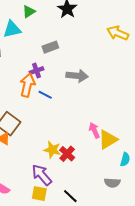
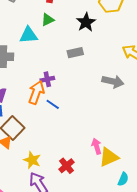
gray rectangle: (50, 47) -> (75, 53), moved
gray arrow: (77, 76) -> (113, 81), moved
yellow star: (52, 150) -> (32, 160), moved

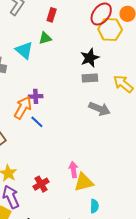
black star: (86, 22) -> (90, 58), moved
cyan triangle: (29, 35) -> (24, 50), turned 36
gray rectangle: (75, 53) -> (90, 78), moved
cyan semicircle: (123, 179) -> (94, 206), turned -32

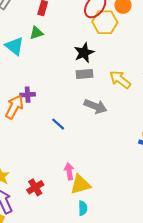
blue line: (37, 122) -> (58, 124), moved
cyan semicircle: (94, 206) -> (83, 208), moved

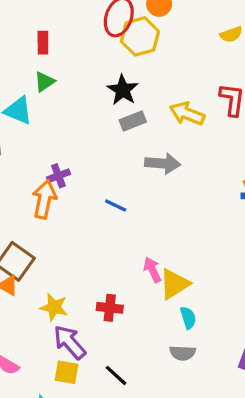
red cross: (35, 187) -> (110, 308), turned -35

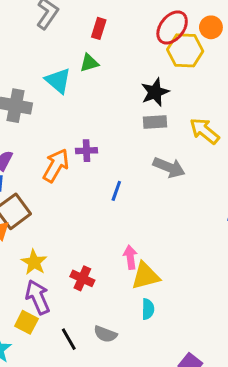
purple cross: (58, 176) -> (86, 151), moved
blue line: (116, 206) -> (116, 191), turned 66
gray semicircle: (183, 353) -> (105, 334), moved

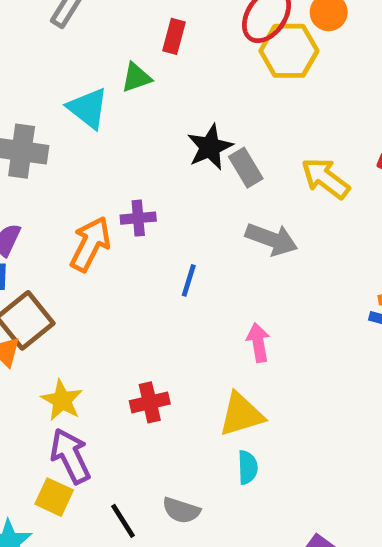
red rectangle: (99, 28) -> (174, 36), moved
black star: (155, 92) -> (210, 147), moved
gray rectangle: (155, 122) -> (246, 168), turned 65
pink arrow: (130, 257) -> (258, 342), moved
red cross: (82, 278) -> (150, 402), moved, turned -35

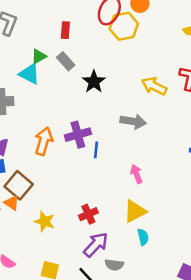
green triangle: (136, 78) -> (39, 56), moved
gray rectangle: (246, 168) -> (66, 61), moved
purple cross: (138, 218) -> (78, 135), moved, size x1.5
purple arrow: (70, 456) -> (96, 245), moved, turned 80

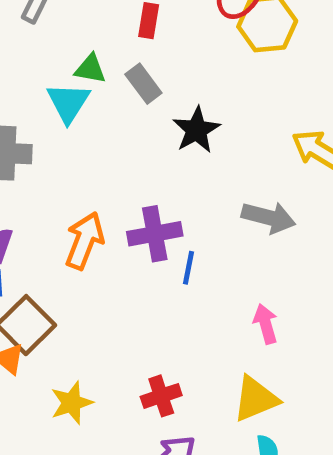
green triangle: (39, 56) -> (90, 69), turned 35
cyan triangle: (30, 74) -> (68, 103), turned 30
yellow star: (45, 221) -> (72, 403), turned 30

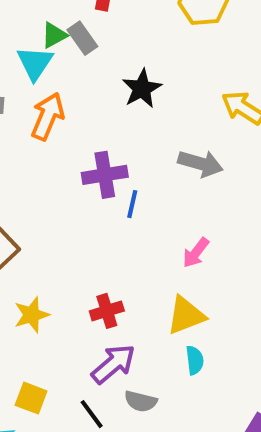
green triangle: (90, 69) -> (54, 35), turned -40
gray rectangle: (143, 84) -> (82, 38), moved
orange arrow: (85, 241) -> (48, 116), moved
pink arrow: (266, 324) -> (196, 253), turned -128

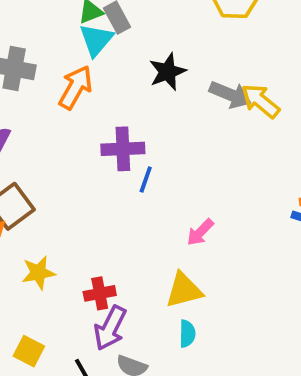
cyan triangle: (35, 63) -> (96, 40), moved
gray arrow: (201, 163) -> (230, 95), moved
red cross: (107, 311) -> (100, 293), moved
purple arrow: (113, 364) -> (110, 328), turned 150

